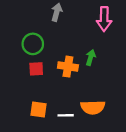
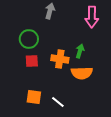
orange semicircle: (93, 107) -> (82, 73), moved
white line: (66, 115) -> (58, 102), turned 40

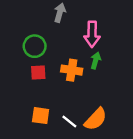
pink arrow: (92, 17) -> (92, 34), moved
orange semicircle: (82, 73) -> (96, 119), moved, turned -45

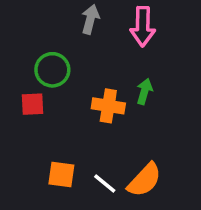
pink arrow: (92, 34) -> (143, 26), moved
red square: (38, 72) -> (32, 104), moved

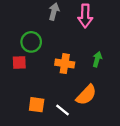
green arrow: (144, 91) -> (97, 59), moved
orange semicircle: (144, 180) -> (86, 95), moved

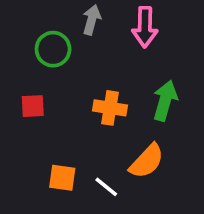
green circle: (31, 42) -> (53, 49), moved
green arrow: (97, 59) -> (165, 101), size x1.5

